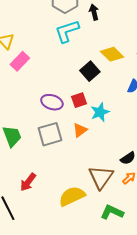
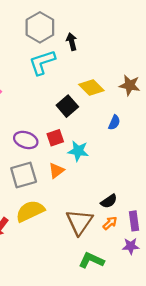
cyan star: (100, 112) -> (78, 151), turned 30
yellow semicircle: (72, 196) -> (30, 211), moved

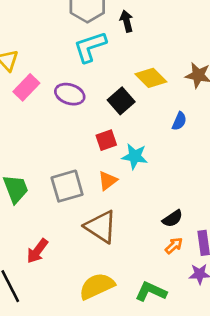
purple ellipse: (26, 140) -> (70, 94), moved
yellow semicircle: (30, 211) -> (97, 286), moved
brown triangle: (79, 222) -> (101, 227), moved, turned -32

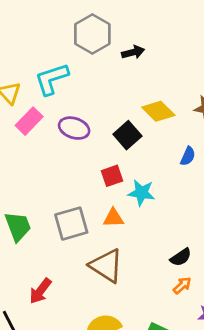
black arrow: (127, 21) -> (133, 52), turned 90
cyan L-shape: (90, 47) -> (52, 79), moved
orange triangle: (108, 181) -> (113, 218), turned 35

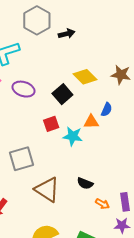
orange triangle: (113, 218) -> (91, 122), moved
black semicircle: (181, 257) -> (85, 183), moved, turned 56
orange arrow: (182, 285) -> (102, 204), turned 72

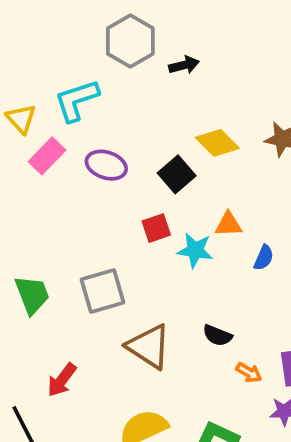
blue semicircle: (107, 110) -> (264, 258), moved

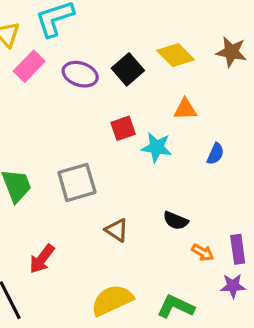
black square: (177, 174) -> (128, 69), moved
orange triangle: (228, 224) -> (185, 109), moved
brown triangle: (149, 347) -> (117, 230), size x0.6

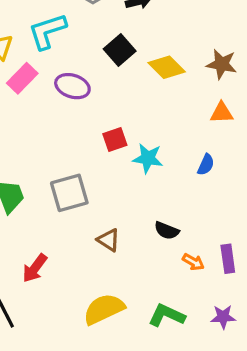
black square: (128, 69) -> (120, 50), moved
orange triangle: (185, 109) -> (222, 113), moved
purple star: (233, 286) -> (223, 317), moved

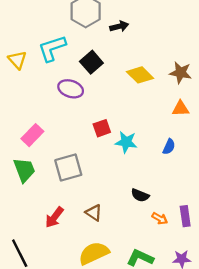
black square: (120, 50) -> (91, 62), moved
pink rectangle: (22, 78) -> (32, 135), moved
brown triangle: (109, 240) -> (94, 213), moved
red arrow: (35, 268) -> (54, 217), moved

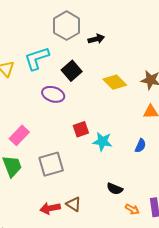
red arrow: (54, 217) -> (50, 208), moved, turned 42

